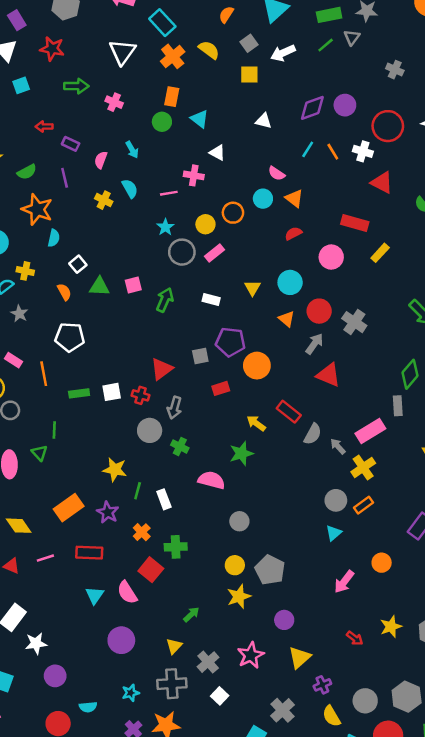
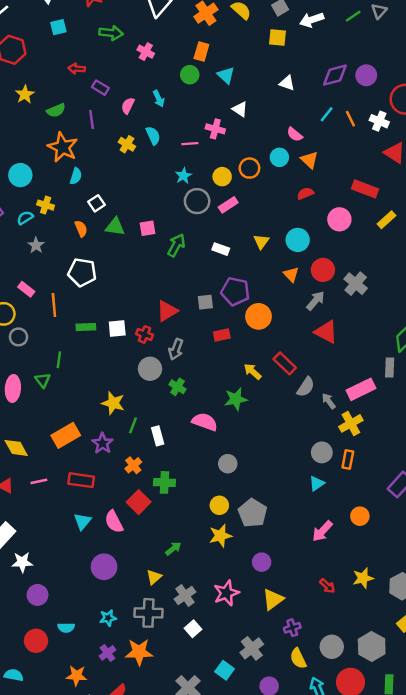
orange rectangle: (363, 505) -> (348, 459), turned -48

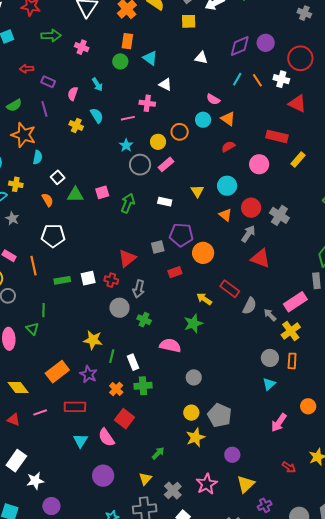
green cross: (164, 482) -> (143, 386), moved

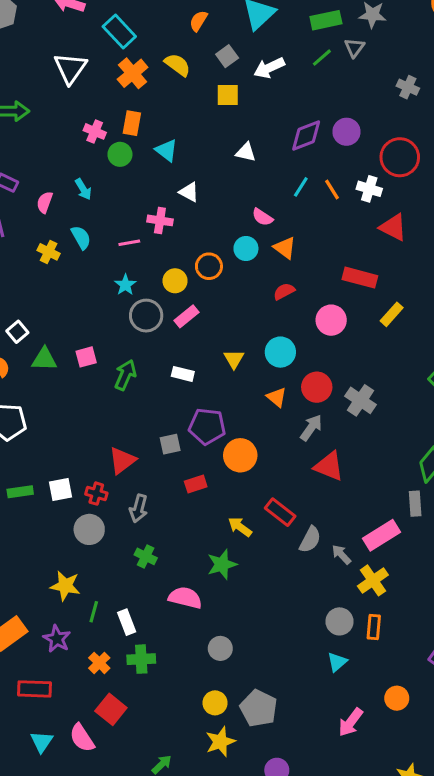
pink cross: (82, 47) -> (95, 131), moved
gray circle: (119, 308) -> (89, 529), moved

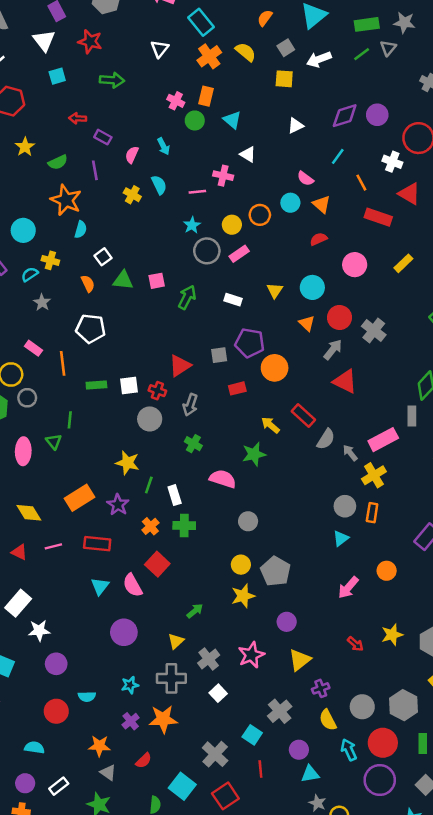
white triangle: (70, 68) -> (160, 49), size x0.7
white triangle: (246, 152) -> (296, 126), turned -42
orange line: (332, 189) -> (361, 183), moved
red rectangle: (360, 278) -> (378, 217), moved

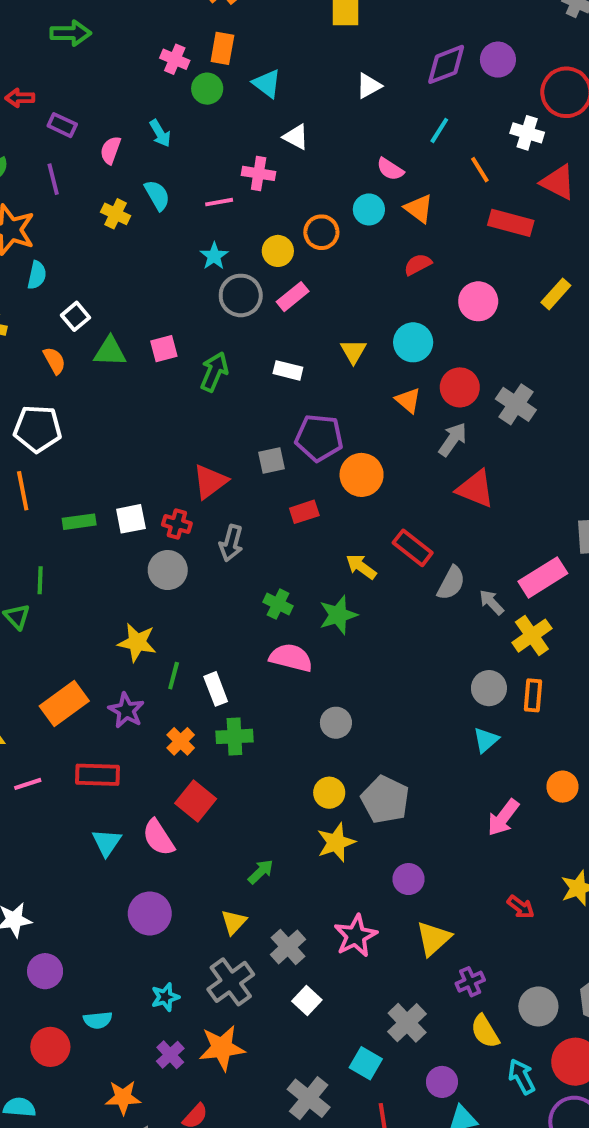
white pentagon: (91, 329) -> (38, 429), moved
green cross: (193, 444) -> (278, 604), moved
gray cross: (171, 678) -> (231, 982), turned -32

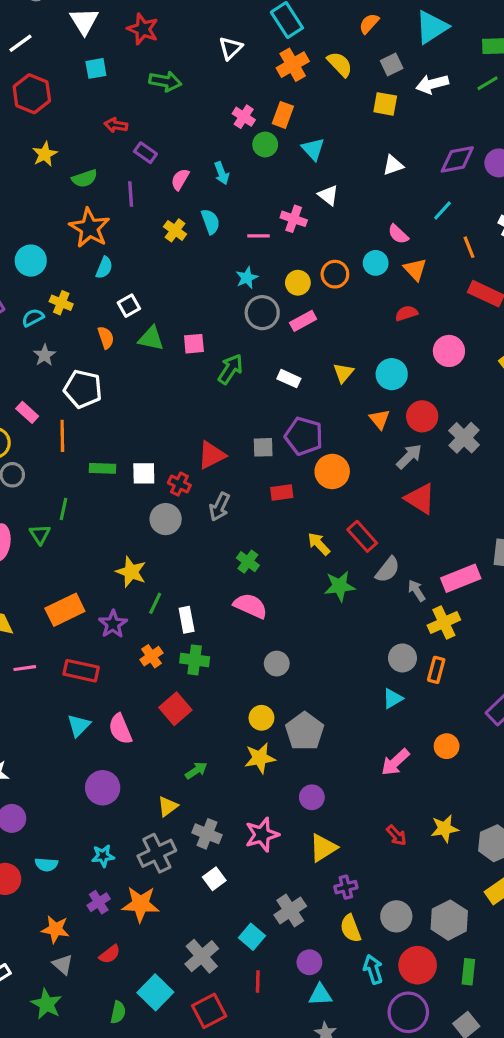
green star: (338, 615) -> (340, 586), moved
red square: (196, 801) -> (175, 709), moved
gray cross: (288, 947) -> (207, 834), turned -36

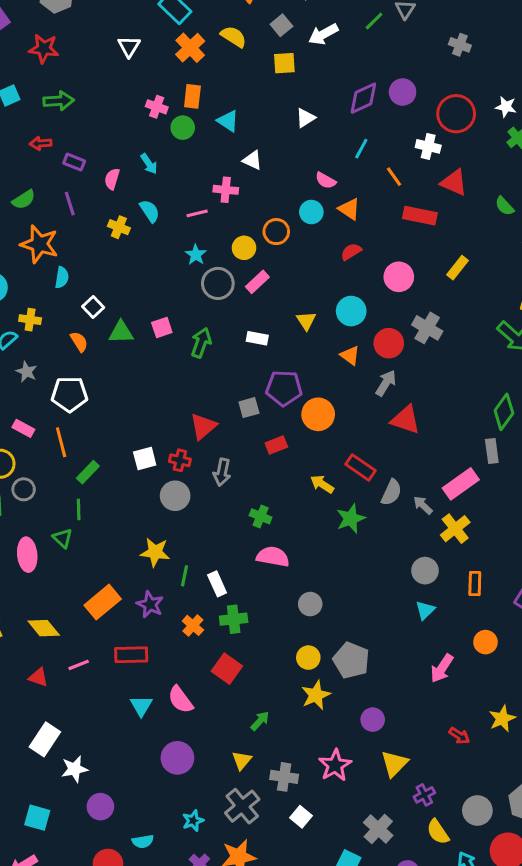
green arrow: (165, 81) -> (59, 101), moved
gray cross: (464, 438) -> (427, 328), moved
green rectangle: (102, 468) -> (88, 472), moved, turned -35
orange rectangle: (436, 670) -> (475, 583), moved

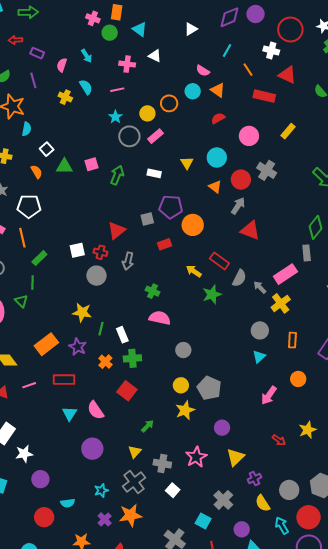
pink cross: (226, 190) -> (127, 64), moved

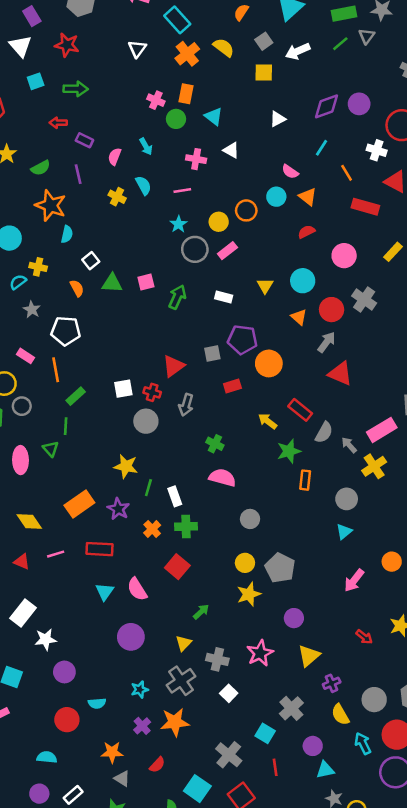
orange rectangle: (292, 340) -> (305, 480), moved

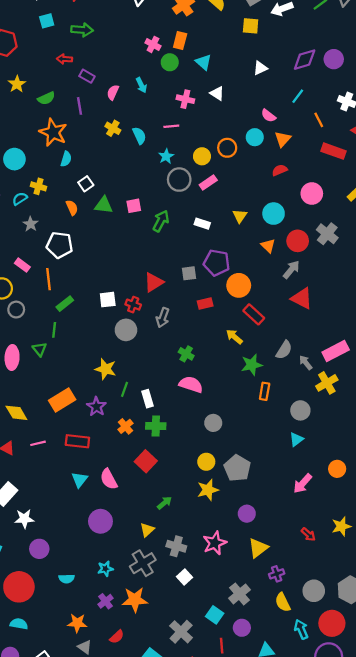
cyan semicircle: (143, 185) -> (139, 136), moved
orange triangle: (308, 197) -> (283, 139), turned 30
red rectangle: (300, 410) -> (254, 314), moved
red circle: (67, 720) -> (19, 587), moved, size x1.4
purple circle: (313, 746) -> (242, 628), moved

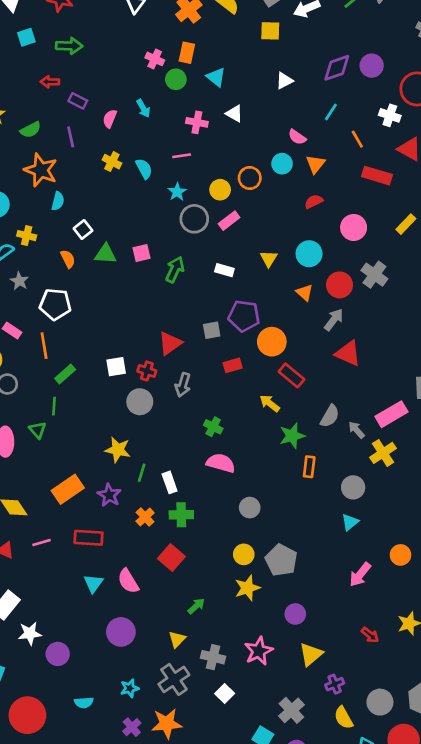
purple circle: (39, 549) -> (58, 654), moved

